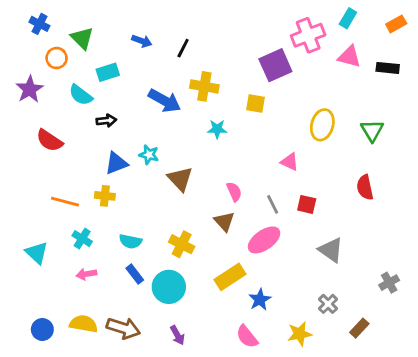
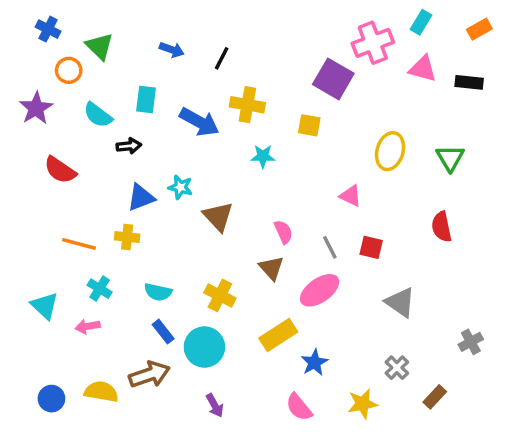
purple square: (275, 65) -> (333, 79), turned -36
cyan rectangle: (108, 72) -> (146, 100), moved, turned -65
pink arrow: (86, 274) -> (88, 326), moved
brown arrow: (123, 328) -> (149, 375), moved, turned -36

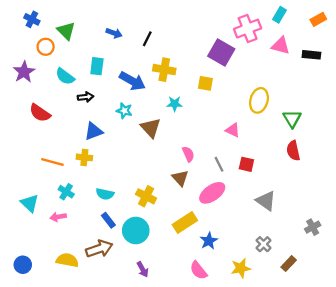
green triangle: (450, 158) -> (292, 119), moved
cyan star: (180, 187) -> (124, 111), moved
brown triangle: (218, 216) -> (151, 128), moved
blue circle: (51, 399) -> (23, 265), moved

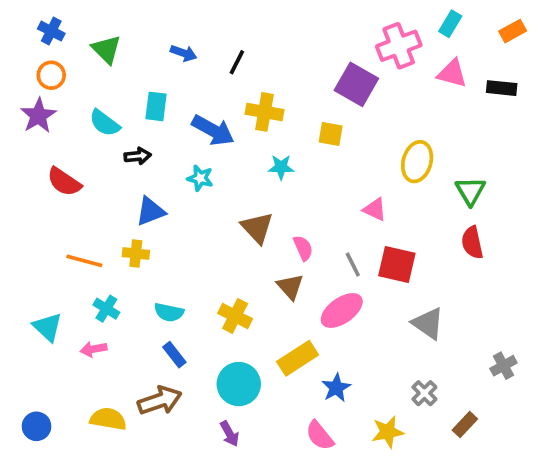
orange circle: (46, 47) -> (51, 75), moved
brown triangle: (151, 128) -> (257, 228), moved
red square: (246, 164) -> (397, 265), size x1.5
cyan circle: (136, 230) -> (239, 384), moved

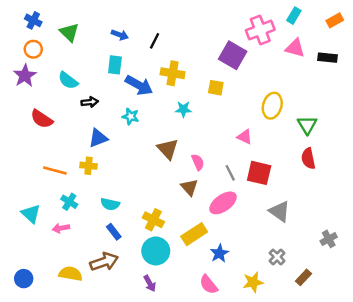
cyan rectangle: (156, 106) -> (115, 65), moved
yellow cross: (235, 316) -> (153, 220), moved

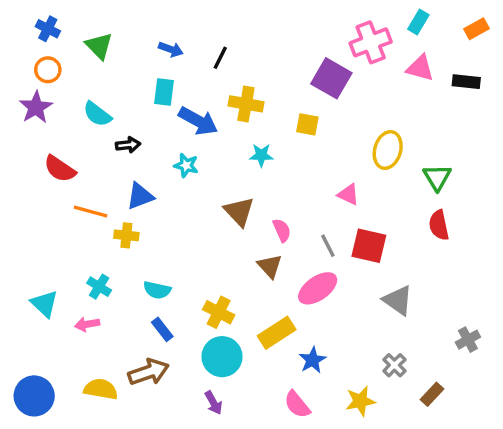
orange line: (55, 171) -> (91, 211), moved
blue circle: (24, 279) -> (34, 396), size x1.5

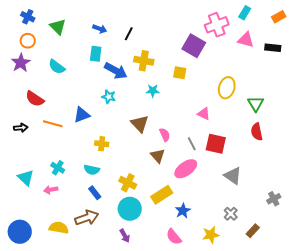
black arrow: (128, 145) -> (21, 128), moved
yellow cross: (126, 235) -> (102, 144), moved

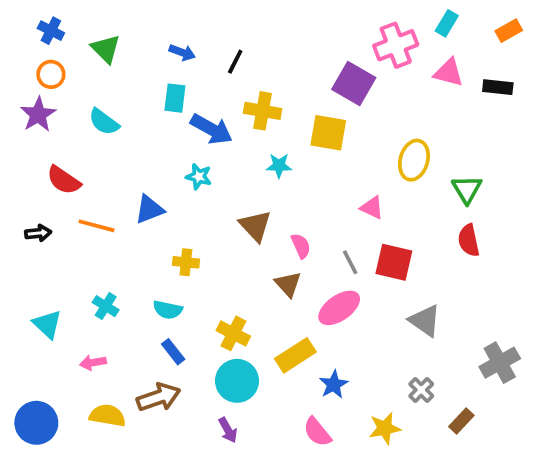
yellow square: (180, 73) -> (328, 133), size x1.5
pink arrow: (51, 190) -> (93, 363), moved
gray cross: (274, 199) -> (500, 363), size x1.5

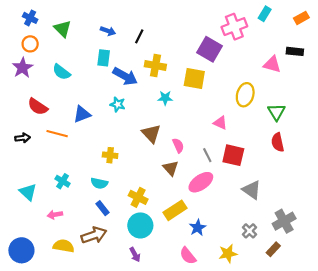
pink triangle: (449, 73) -> (272, 64), moved
blue triangle: (149, 209) -> (82, 114), moved
gray cross: (500, 363) -> (284, 221), moved

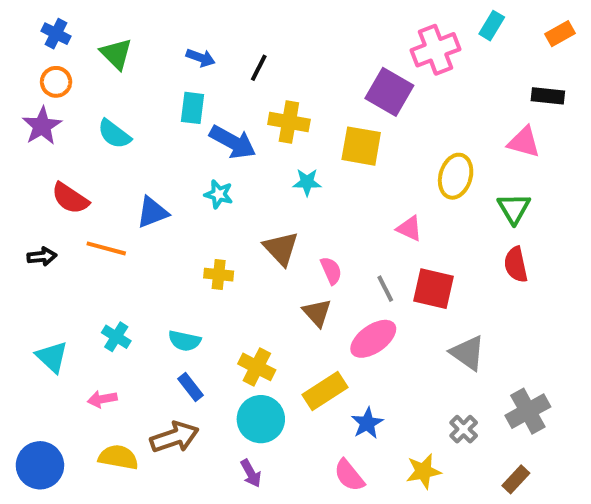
pink triangle: (272, 64) -> (524, 142), moved
yellow cross: (110, 155) -> (219, 275), moved
brown rectangle: (273, 249) -> (516, 479), moved

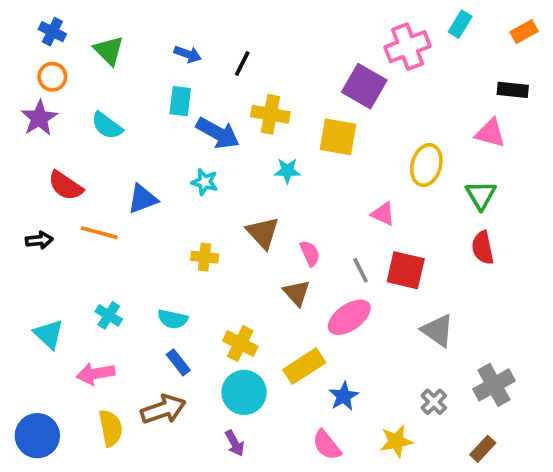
pink arrow: (102, 399) -> (96, 374), size x1.4
yellow semicircle: (118, 457) -> (111, 428), turned 69

